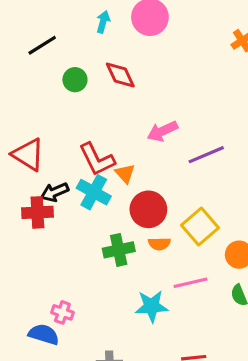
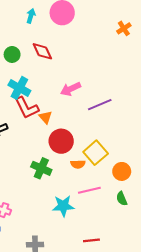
cyan cross: (94, 192) -> (19, 88), moved
orange semicircle: (159, 244) -> (78, 164), moved
green cross: (119, 250) -> (41, 168), turned 36

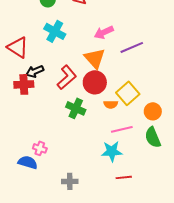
red L-shape: (27, 108) -> (67, 77), moved, turned -105
orange triangle: (45, 117) -> (95, 58), moved, size x1.6
green semicircle: (122, 199) -> (153, 137), size x1.5
cyan star: (63, 206) -> (112, 151), moved

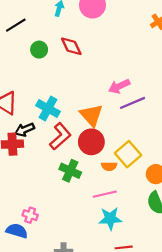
cyan cross: (55, 31) -> (48, 109), moved
pink arrow: (104, 32) -> (119, 86), moved
pink line: (122, 129) -> (105, 194), moved

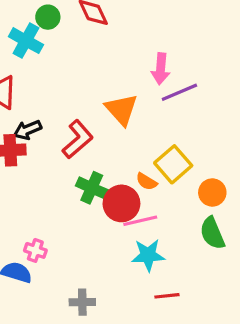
pink arrow: (119, 86) -> (161, 69), turned -60
cyan cross: (48, 109) -> (26, 41), moved
red circle: (91, 142) -> (121, 203), moved
orange semicircle: (109, 166) -> (147, 182), turned 32

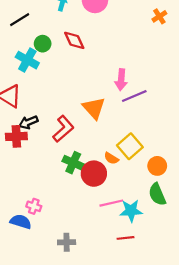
pink line: (140, 221) -> (111, 203), moved
cyan star: (148, 255) -> (131, 211), moved

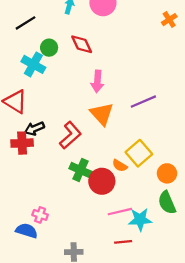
pink arrow: (121, 80) -> (97, 81), moved
red line: (126, 238) -> (123, 242), moved

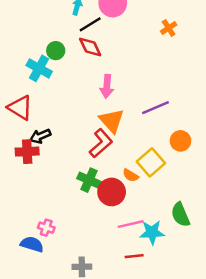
orange cross: (169, 20) -> (169, 28), moved
black line: (25, 23) -> (90, 24), moved
red L-shape: (70, 135) -> (101, 143), moved
orange circle: (167, 173) -> (180, 141), moved

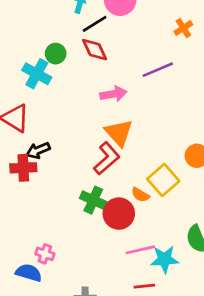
pink arrow: (107, 86) -> (113, 94), turned -105
purple line: (156, 108) -> (158, 70), moved

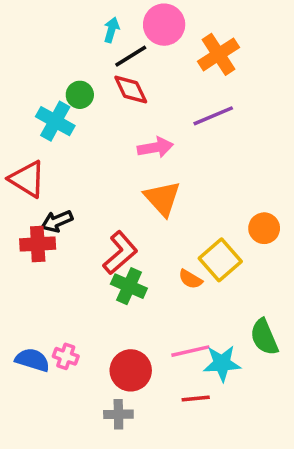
orange cross: (183, 28) -> (218, 54), moved, size x1.6
red L-shape: (107, 158) -> (120, 253), moved
red circle: (119, 214) -> (131, 370), moved
blue semicircle: (29, 273) -> (32, 360), moved

